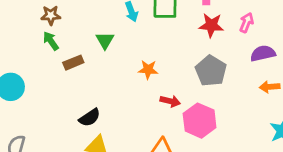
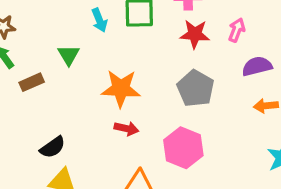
orange star: (148, 70) -> (121, 89), size x1.6
red arrow: (170, 101) -> (126, 129), moved

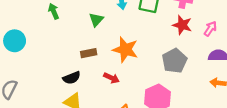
brown rectangle: (32, 82) -> (89, 53), moved
red arrow: (126, 129) -> (111, 78), moved

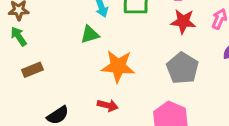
green triangle: (96, 20) -> (90, 34), moved, turned 42
brown rectangle: (89, 53) -> (32, 70), moved

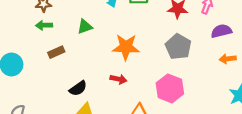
green triangle: (90, 34) -> (85, 27), moved
green arrow: (19, 36) -> (44, 25), turned -56

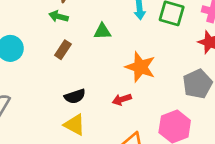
brown rectangle: (56, 52) -> (63, 50), turned -49
red arrow: (118, 79) -> (122, 99), turned 133

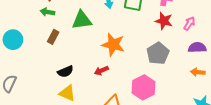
green triangle: (102, 31) -> (82, 20), size x1.5

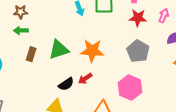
green triangle: (82, 20) -> (59, 50), moved
black semicircle: (65, 71) -> (66, 84), moved

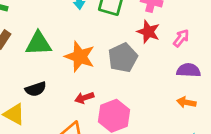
gray pentagon: (138, 51) -> (123, 58), moved
red arrow: (85, 79) -> (84, 98), moved

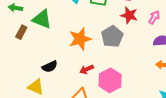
green triangle: (38, 44) -> (42, 19), moved, turned 30
orange star: (80, 57) -> (80, 39), turned -30

